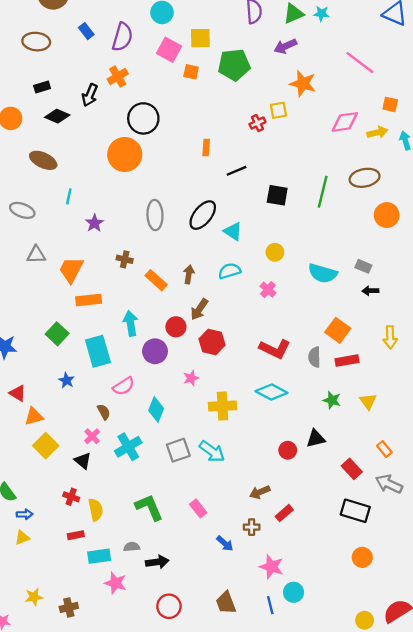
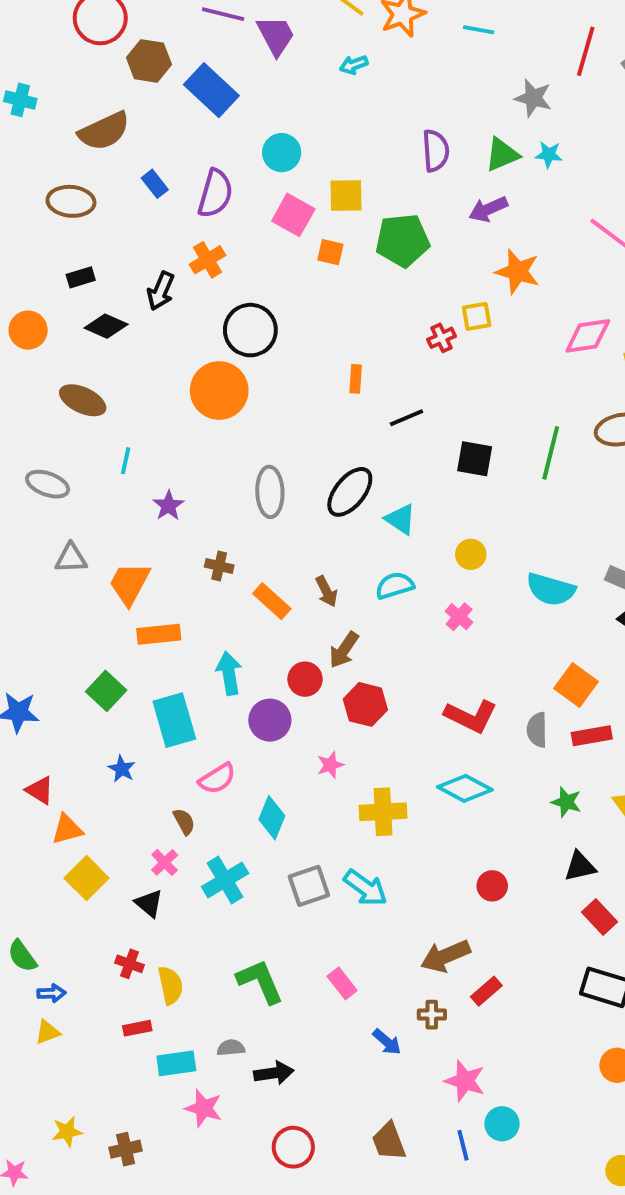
brown arrow: (189, 274) -> (326, 591), turned 144
black triangle: (316, 439) -> (580, 866), moved
brown arrow: (260, 492) -> (445, 956), size x1.4

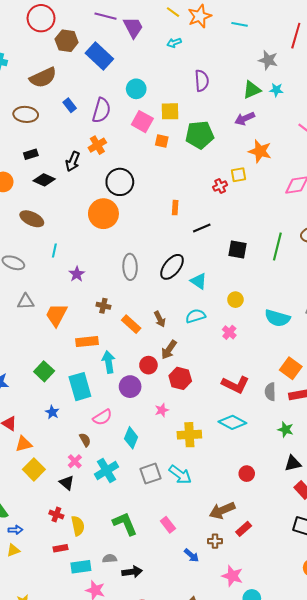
purple semicircle: (436, 151) -> (202, 81), moved
orange rectangle: (159, 634) -> (87, 342), moved

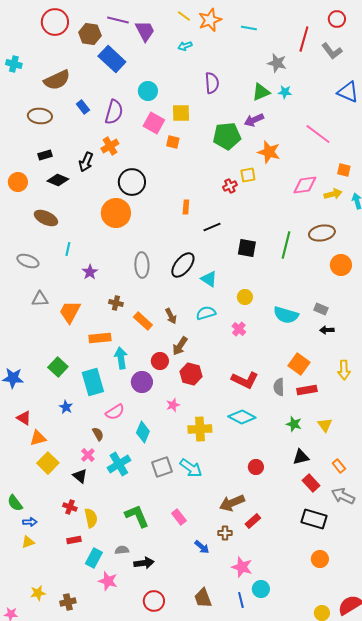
brown hexagon: (67, 41) -> (90, 34), moved
green pentagon: (200, 135) -> (227, 136), moved
cyan rectangle: (81, 567) -> (94, 558), turned -54

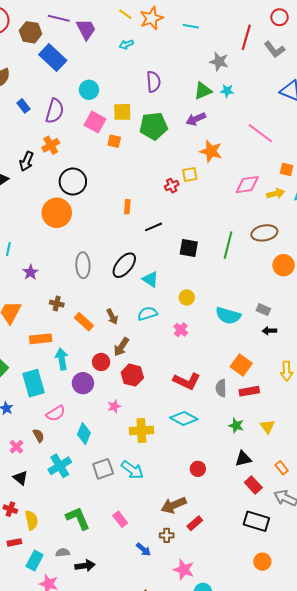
green pentagon: (227, 136) -> (154, 126), moved
pink cross: (88, 455) -> (16, 447), moved

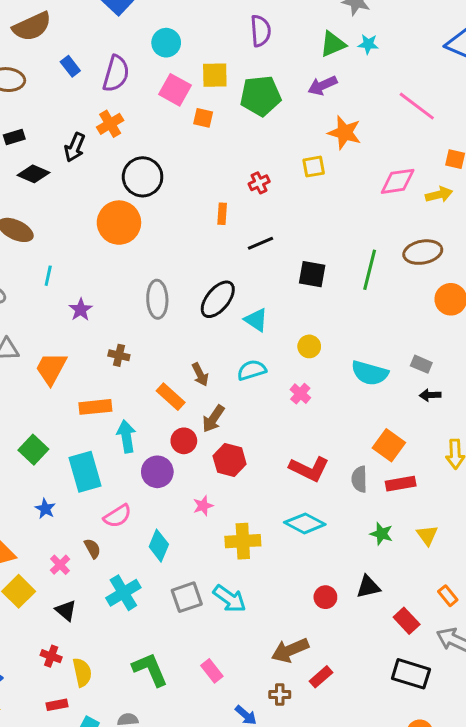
red cross: (172, 186) -> (259, 183), moved
orange rectangle: (84, 322) -> (171, 397), moved
black triangle: (243, 459) -> (368, 587), moved

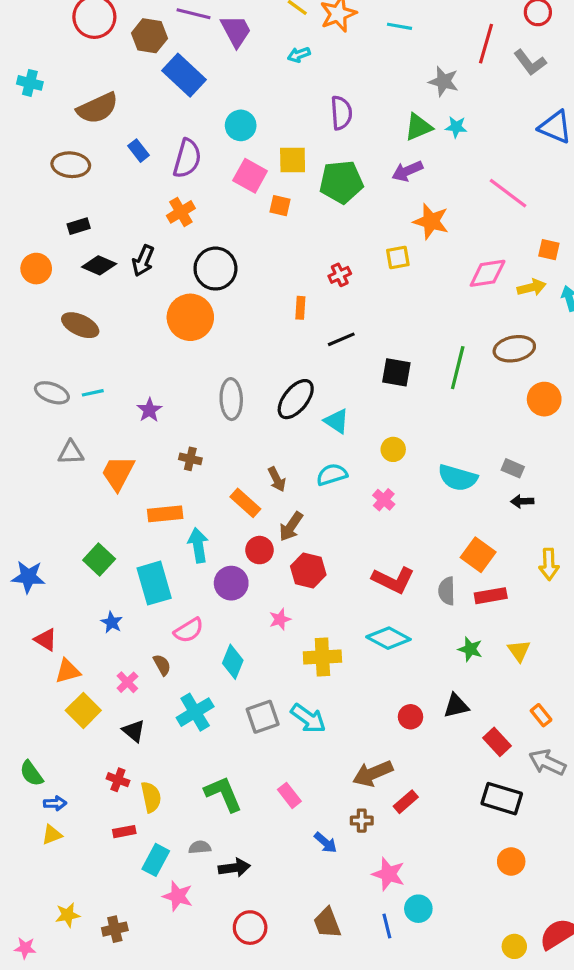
black arrow: (75, 147) -> (143, 261), moved
cyan line: (48, 276) -> (93, 393), moved, turned 66

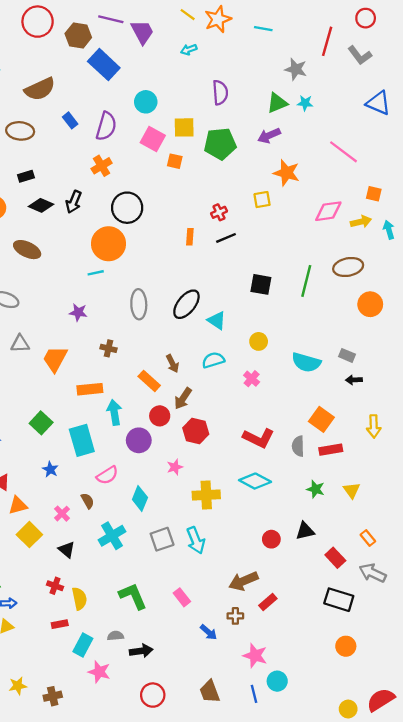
black line: (341, 339) -> (226, 238), moved
cyan line: (93, 393) -> (96, 273), moved
purple star: (149, 410) -> (78, 312), turned -30
cyan arrow: (308, 718) -> (196, 540), turned 32

